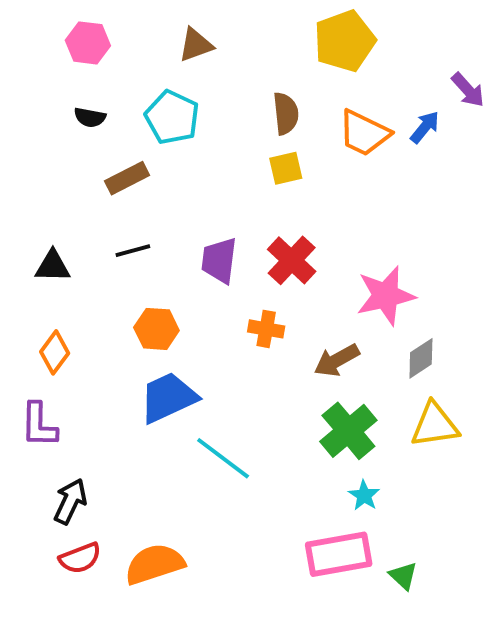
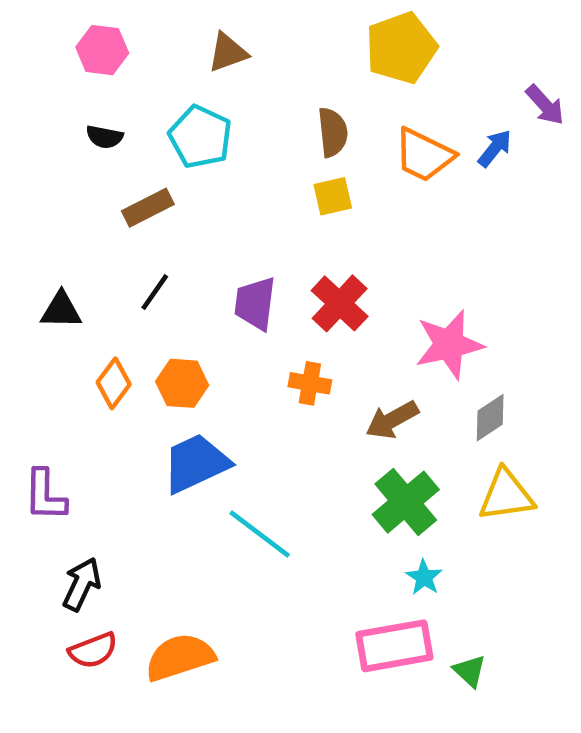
black line: (133, 251) -> (155, 292), turned -40
orange diamond: (55, 352) -> (114, 383), moved

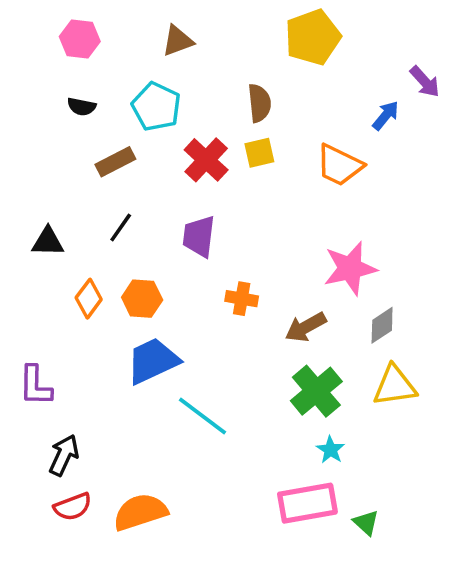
orange trapezoid: (424, 155) -> (339, 165), moved
red cross: (340, 303) -> (206, 160), moved

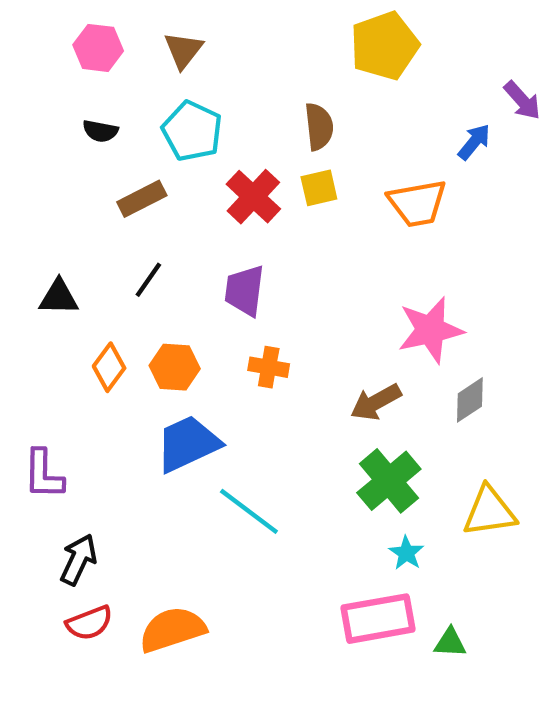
brown triangle: (178, 41) -> (183, 50), moved, turned -32
orange trapezoid: (339, 165) -> (417, 203), turned -36
orange cross: (242, 299) -> (269, 367), moved
yellow triangle: (395, 386) -> (489, 511), moved
green triangle: (366, 523) -> (450, 643), turned -40

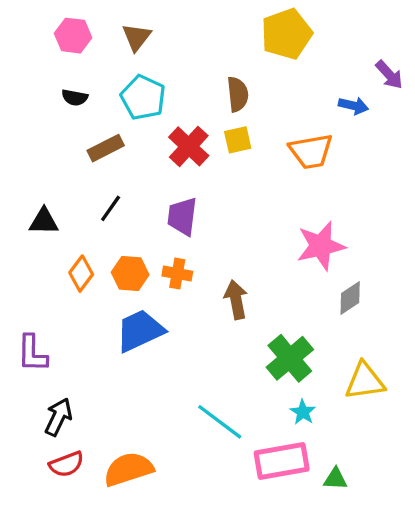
blue arrow: (474, 142) -> (353, 106), turned 64
orange cross: (269, 367) -> (177, 274), moved
brown arrow: (376, 402) -> (236, 300), moved, turned 108
cyan line: (249, 511) -> (220, 422), moved

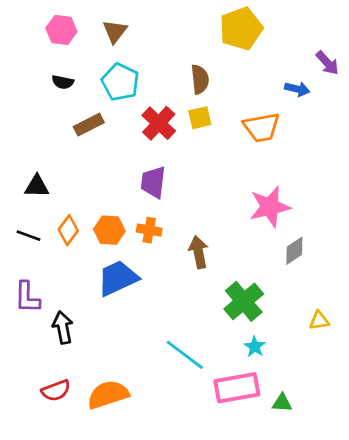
black line: (111, 208) -> (29, 236), moved, turned 75
yellow triangle: (365, 381) -> (319, 321), moved, size x0.6
black arrow: (58, 417) -> (63, 327), moved, turned -36

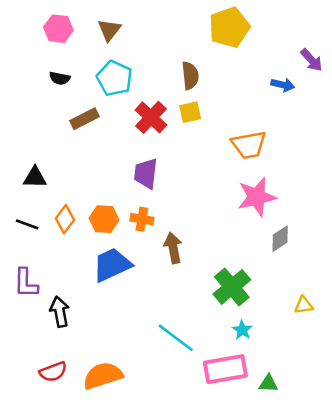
orange trapezoid: (262, 127) -> (249, 145), moved
brown arrow: (198, 252) -> (173, 248), moved

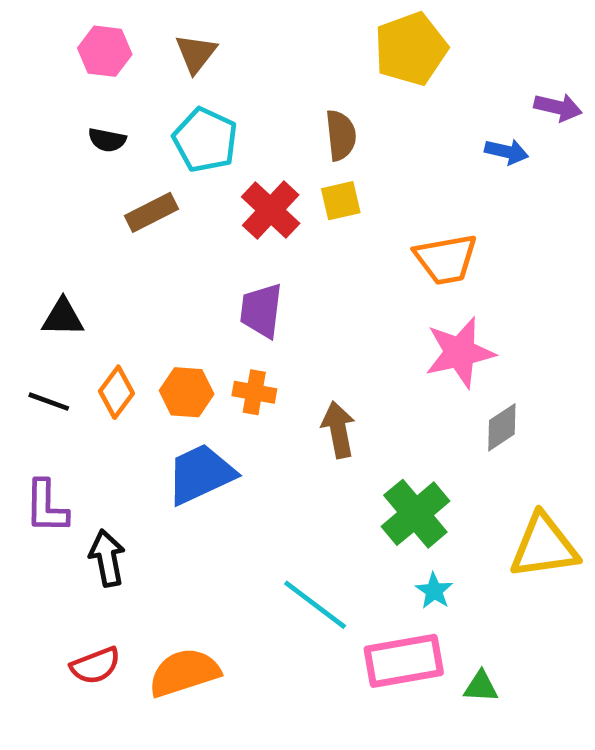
purple arrow: (311, 60) -> (558, 107), turned -35
brown arrow: (173, 248) -> (338, 430), moved
yellow triangle: (304, 305) -> (544, 546), size x2.0

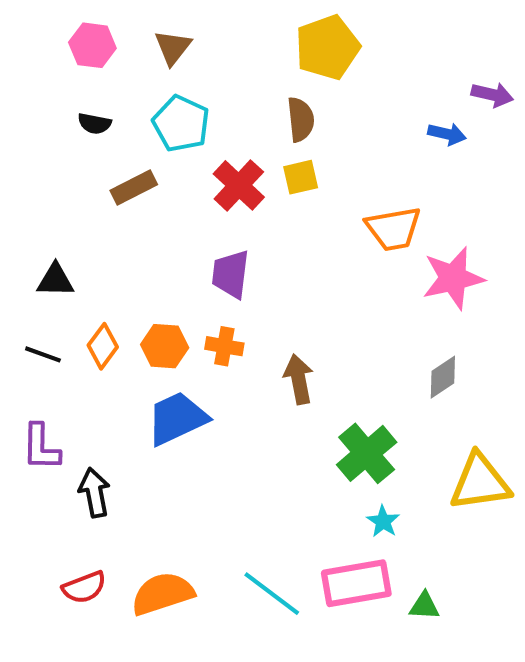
yellow pentagon: (411, 49) -> (327, 47), moved
pink star: (460, 353) -> (453, 278), moved
cyan line: (315, 605) -> (272, 594), moved

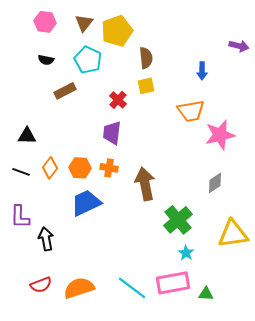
yellow pentagon: (327, 47) -> (117, 31), moved
blue arrow: (447, 134) -> (202, 71), moved, turned 78
red cross: (239, 185) -> (118, 100), moved, size x0.7
brown arrow: (299, 379) -> (145, 184), size x1.4

